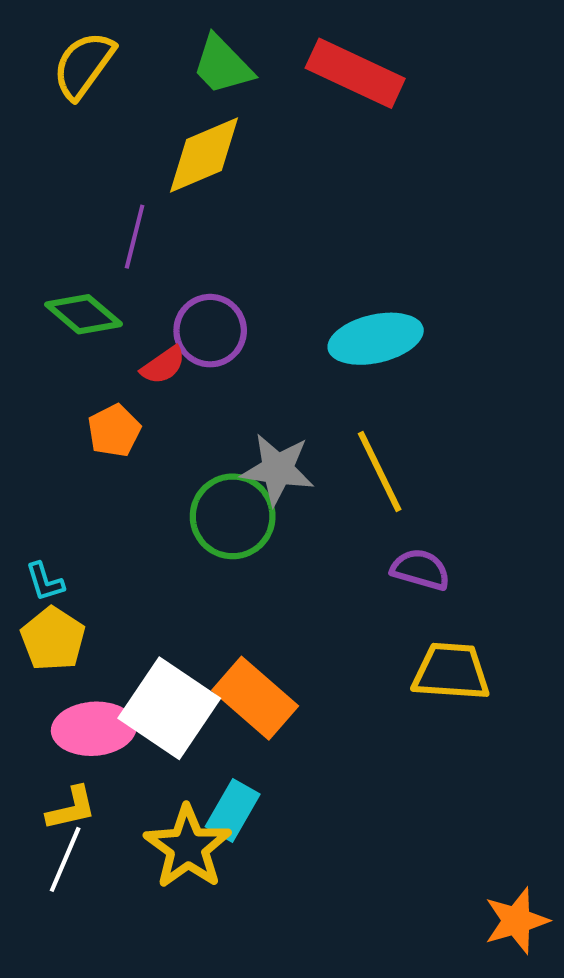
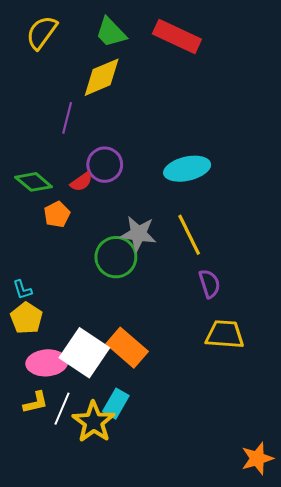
green diamond: (84, 314) -> (34, 182), moved
purple semicircle: (420, 569) -> (209, 284), turned 56
white line: (65, 859) -> (62, 409), moved

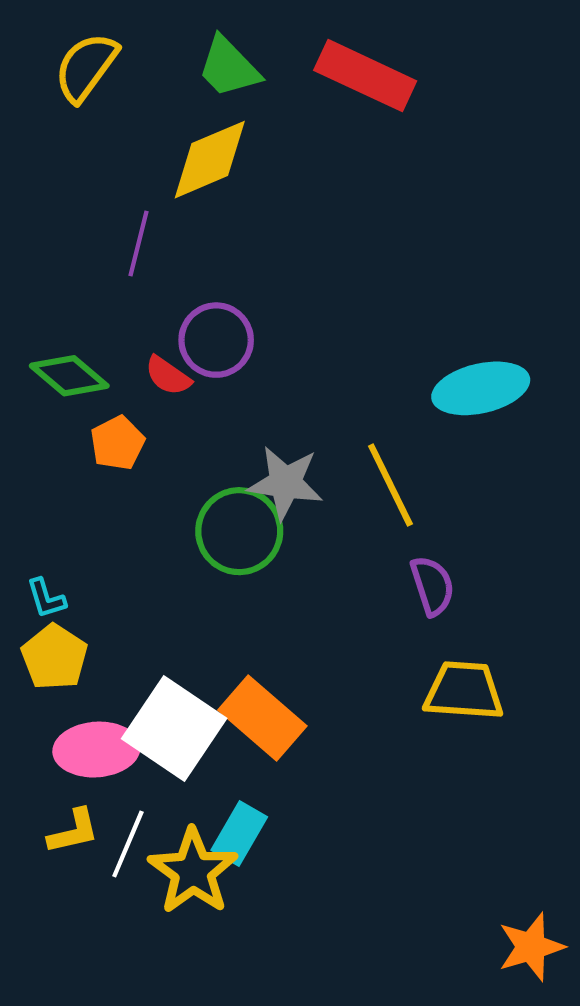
cyan ellipse: (187, 169) -> (481, 388), moved
red semicircle: (81, 182) -> (168, 376), turned 70

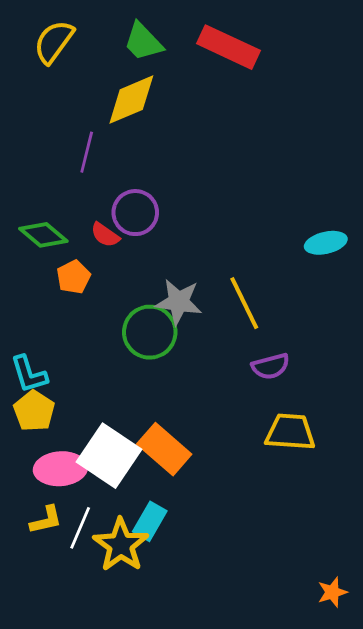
cyan ellipse: (481, 388) -> (326, 243), moved, size x0.7
purple semicircle: (432, 586) -> (271, 366), turned 93
cyan L-shape: (46, 598) -> (29, 374), size x1.5
orange star: (531, 947) -> (332, 592), size x0.7

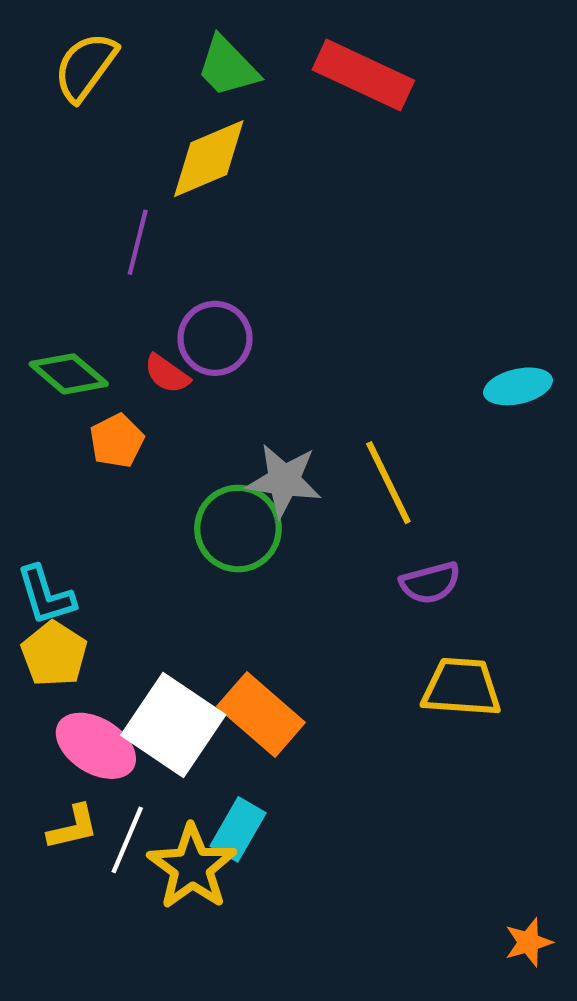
pink ellipse: (60, 469) -> (96, 746), turned 36

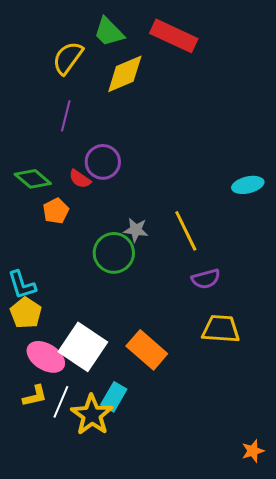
yellow semicircle: (85, 67) -> (68, 58), moved
yellow diamond: (209, 159) -> (125, 74), moved
gray star: (284, 480) -> (136, 230), size x0.7
orange rectangle: (261, 714) -> (147, 350), moved

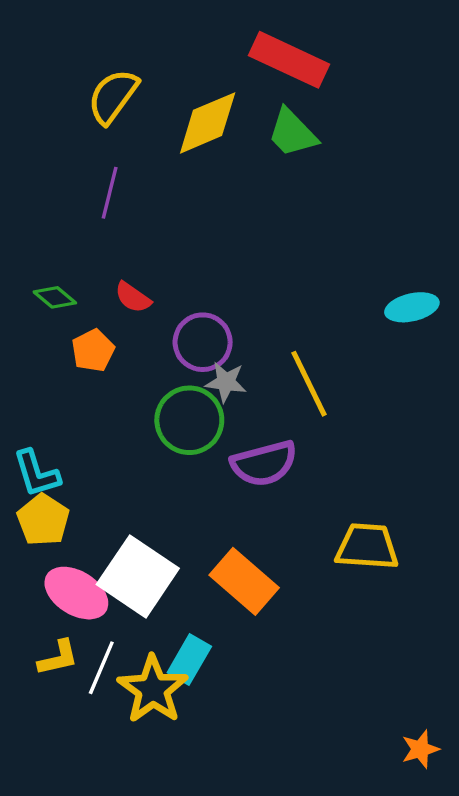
green trapezoid: (109, 32) -> (292, 133), moved
purple circle: (103, 162) -> (203, 342), moved
green diamond: (33, 179) -> (55, 297), size x0.7
purple semicircle: (206, 279) -> (264, 463), moved, size x1.4

